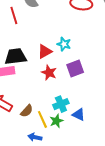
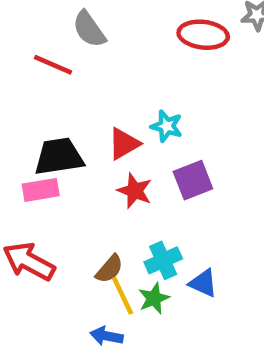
red line: (14, 15) -> (53, 65), turned -48
brown semicircle: (27, 111) -> (109, 269), moved

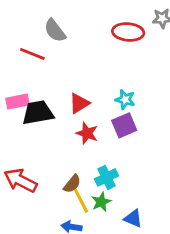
cyan star: (167, 126) -> (125, 100), moved
pink rectangle: (41, 190) -> (17, 102), moved
blue triangle: (203, 283) -> (133, 219), moved

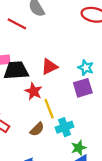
red star: (87, 133) -> (34, 91), moved
yellow line: (81, 201) -> (49, 109), moved
green star: (101, 202) -> (79, 148), moved

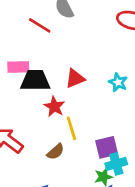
purple square: (83, 88) -> (107, 147), moved
cyan cross: (64, 127) -> (116, 164), moved

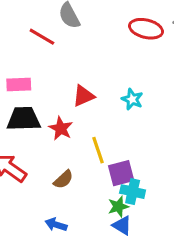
black trapezoid: (35, 80) -> (24, 119), moved
yellow line: (71, 128) -> (98, 150), moved
cyan cross: (116, 164) -> (133, 192), turned 30

